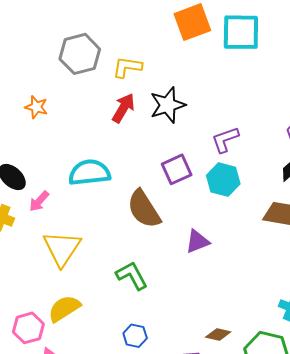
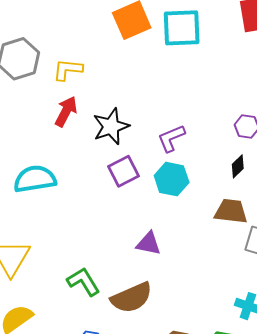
black star: (168, 105) -> (111, 126), moved
brown semicircle: (144, 209) -> (132, 298), moved, turned -78
purple triangle: (197, 241) -> (149, 243), turned 36

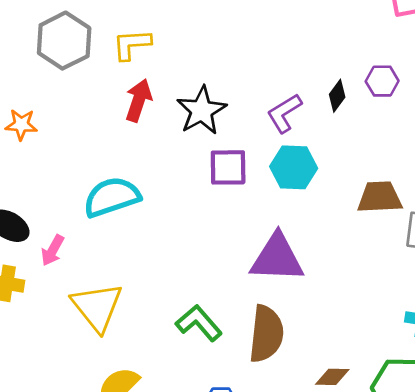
black diamond: (238, 166) -> (337, 96), moved
purple square: (124, 171) -> (228, 167), turned 36
purple triangle: (149, 243) -> (277, 258), size x1.6
brown semicircle: (132, 298) -> (266, 334), turned -51

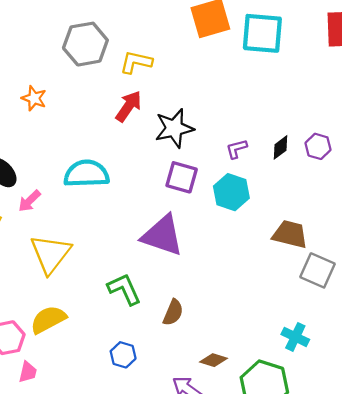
purple L-shape: (284, 113) -> (237, 149), size x0.7
purple triangle: (277, 258) -> (163, 235), moved
brown semicircle: (266, 334) -> (173, 312), size x0.6

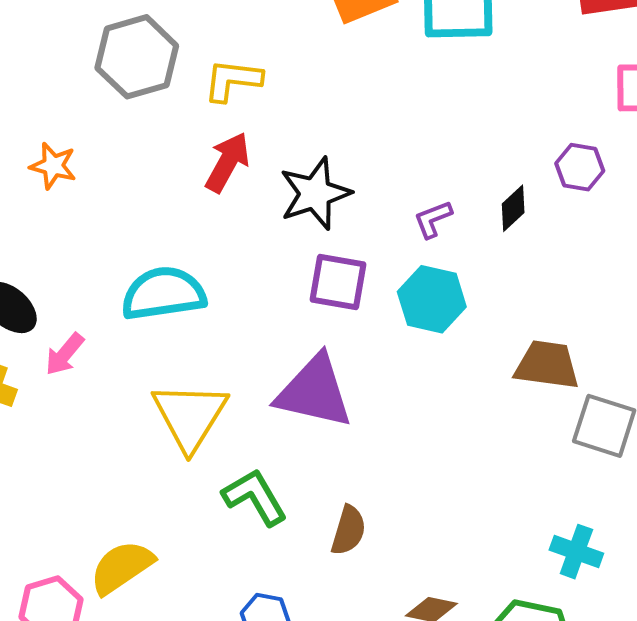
purple hexagon: (318, 146) -> (580, 167), moved
yellow triangle: (51, 254) -> (190, 416), moved

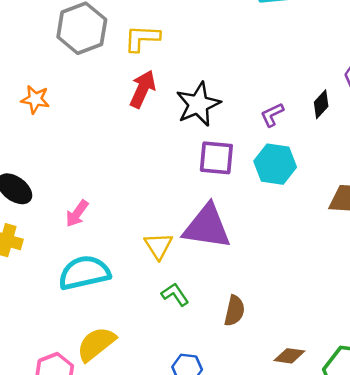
cyan semicircle: (164, 293) -> (84, 273), moved
pink arrow: (65, 354) -> (77, 214), moved
yellow triangle: (190, 416) -> (158, 246), moved, size x0.6
green L-shape: (255, 497) -> (175, 294), size x0.7

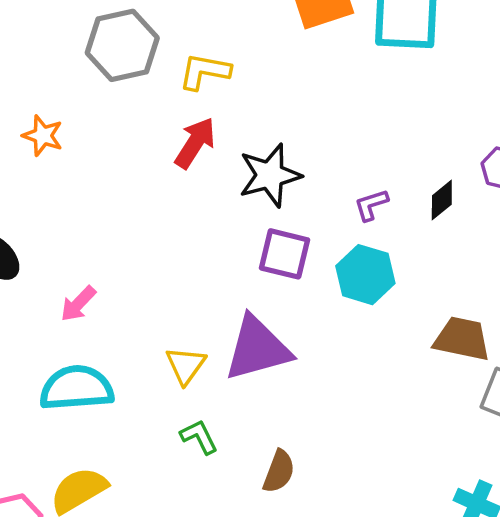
purple triangle: (207, 227) -> (257, 348), turned -32

